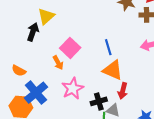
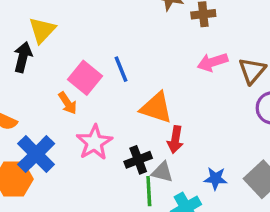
blue line: (108, 47) -> (121, 69), moved

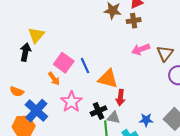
blue line: (121, 69) -> (85, 66), moved

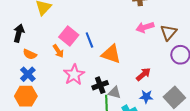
black arrow: (25, 52) -> (19, 33), moved
orange semicircle: (17, 91) -> (30, 54), moved
red arrow: (120, 97) -> (143, 74), moved, turned -140
blue cross: (36, 111) -> (28, 74), moved, size x0.7

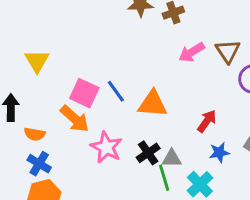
orange arrow: (58, 51) -> (75, 119), size x1.5

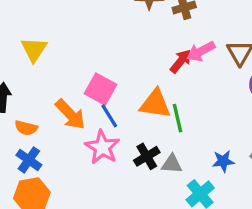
blue line: (116, 91) -> (109, 116), moved
pink square: (84, 93) -> (101, 89), moved
red arrow: (207, 121) -> (181, 61), moved
green line: (164, 178) -> (177, 118), moved

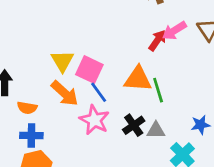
yellow triangle: (34, 49) -> (62, 61), moved
blue cross: (29, 160) -> (31, 136), turned -30

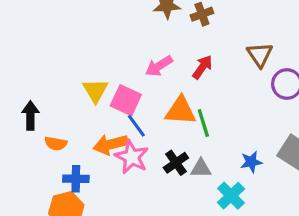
pink arrow: (174, 31) -> (159, 66), moved
orange arrow: (65, 93) -> (110, 144), moved, turned 124
blue cross: (31, 136) -> (76, 179), moved

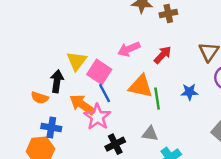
black arrow: (30, 115) -> (57, 81), moved
orange arrow: (110, 144) -> (82, 105), turned 40
blue star: (251, 162) -> (189, 92), moved
black cross: (176, 163) -> (115, 144), moved

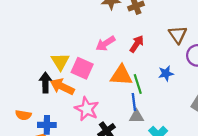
blue line: (105, 93) -> (134, 102), moved, turned 30
orange semicircle: (40, 98) -> (23, 115), moved
orange arrow: (82, 105) -> (62, 87), moved

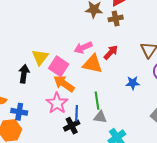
orange triangle: (121, 75) -> (92, 64), moved
green line: (138, 84) -> (97, 101), moved
orange arrow: (62, 87) -> (64, 84), moved
blue line: (134, 102) -> (77, 113), moved

